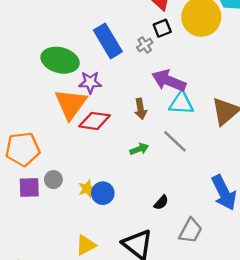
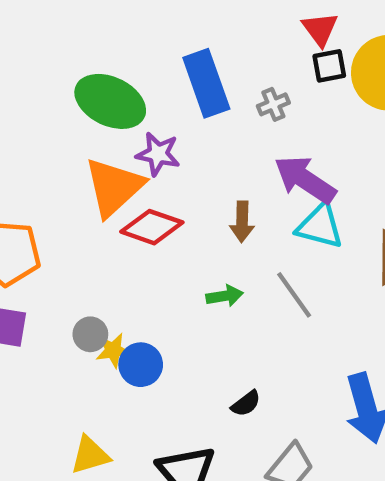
black square: (162, 28) -> (329, 66), moved
gray circle: (53, 180) -> (90, 334), moved

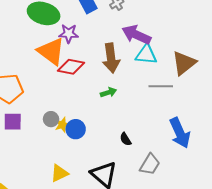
orange triangle: (114, 187) -> (51, 51), turned -32
brown arrow: (242, 222) -> (111, 58), size x1.6
gray line: (294, 295) -> (161, 86), moved, turned -45
black semicircle: (246, 404) -> (126, 139), turned 104

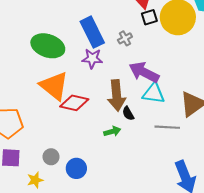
purple star: (69, 34) -> (92, 58), moved
yellow star: (62, 125) -> (35, 180), moved
black semicircle: (126, 139) -> (128, 113), moved

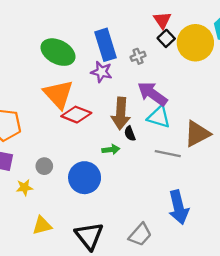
black square: (149, 17) -> (166, 38), turned -35
blue circle: (76, 168) -> (85, 178), moved, size x1.5

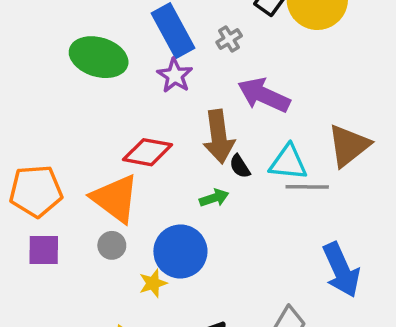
purple star: (101, 72) -> (175, 75), turned 30
orange triangle: (58, 94) -> (115, 198), moved
cyan triangle: (159, 117) -> (288, 162), moved
yellow star: (24, 187) -> (153, 283), moved

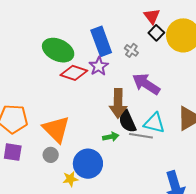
gray cross: (229, 39) -> (131, 50), turned -32
red diamond: (147, 152) -> (74, 73), moved
black semicircle: (240, 166) -> (127, 121), size x1.6
gray line: (307, 187) -> (141, 136), moved

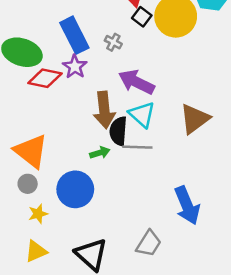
black semicircle: (127, 121) -> (118, 131), turned 35
cyan triangle: (154, 123) -> (142, 114), moved, turned 35
yellow star: (70, 179) -> (38, 214), moved

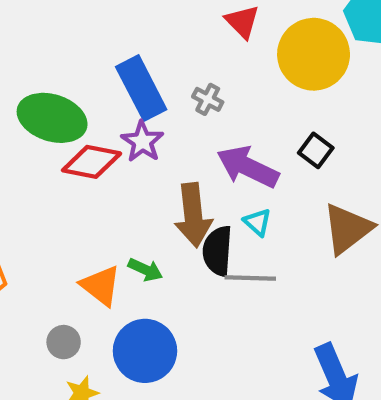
black square: (142, 17) -> (316, 150), moved
cyan triangle: (142, 114) -> (258, 222), size x0.6
orange triangle: (31, 151) -> (101, 286), moved, size x0.7
green arrow: (100, 153) -> (145, 270), moved, turned 42

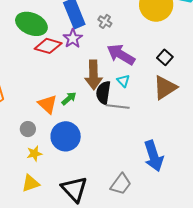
black square: (316, 150) -> (165, 57), moved
green arrow: (145, 270) -> (69, 98), turned -70

